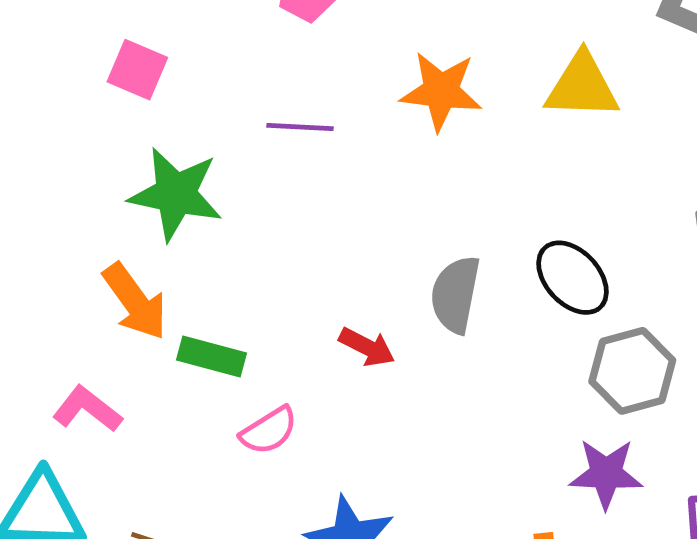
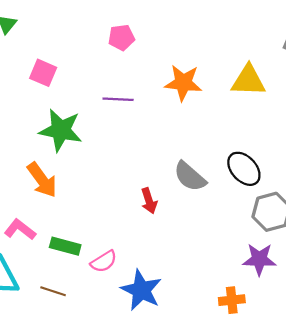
gray semicircle: (455, 294) -> (190, 177), turned -60
red arrow: (367, 347) -> (149, 201), turned 45
green rectangle: (212, 357) -> (65, 246), moved
pink semicircle: (269, 431) -> (104, 261), moved

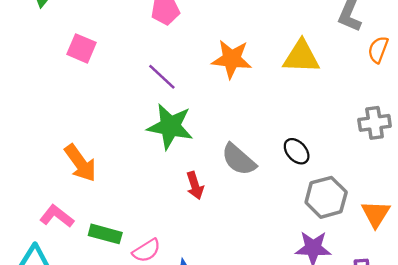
purple line: (118, 99) -> (162, 77), turned 40
green star: (61, 130) -> (170, 126), moved
black ellipse: (244, 169) -> (297, 151), size x0.7

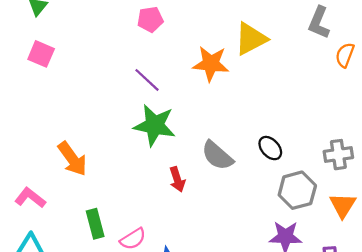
pink square: (82, 48) -> (41, 54), moved
yellow triangle: (301, 57) -> (251, 39), moved, turned -30
gray cross: (375, 123) -> (338, 155), moved
pink L-shape: (57, 216) -> (30, 198), moved
green rectangle: (105, 234) -> (95, 224), turned 60

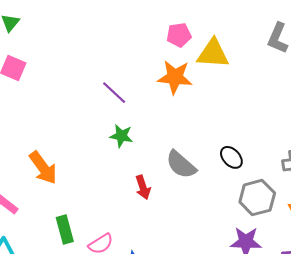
pink pentagon: (150, 19) -> (179, 35), moved
yellow triangle: (251, 39) -> (213, 54), turned 32
green star: (155, 125) -> (121, 136), size x0.6

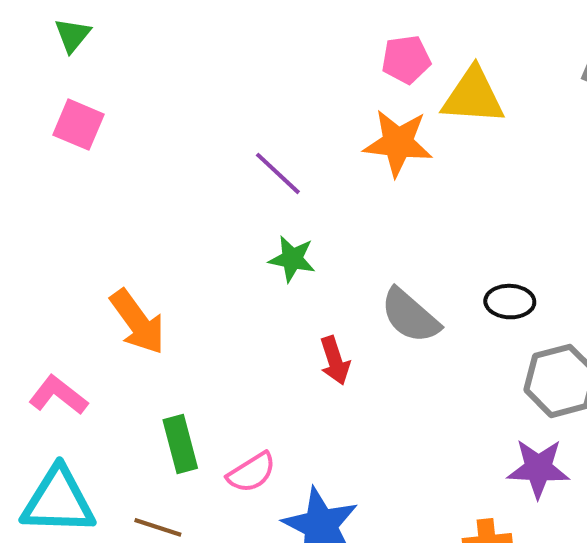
black ellipse: (231, 157) -> (510, 302), turned -45

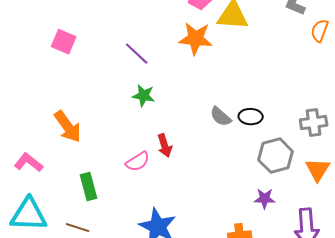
pink square: (79, 125) -> (64, 42), moved
gray semicircle: (410, 316) -> (221, 117), moved, size x0.7
purple star: (538, 468) -> (265, 199), size x0.7
pink semicircle: (251, 472) -> (138, 162), moved

